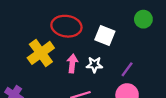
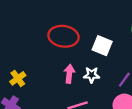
yellow cross: (41, 53) -> (18, 78), moved, size x0.6

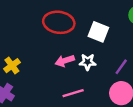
pink arrow: (69, 74) -> (65, 61), turned -114

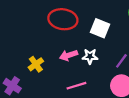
yellow cross: (12, 66) -> (36, 64), moved

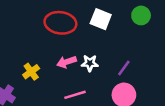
white square: (100, 28) -> (101, 19), moved

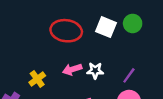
green circle: (141, 15) -> (133, 23), moved

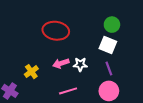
white square: (106, 27) -> (108, 45), moved
purple line: (129, 75) -> (109, 68), turned -56

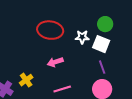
white star: (80, 64) -> (82, 37), moved
yellow cross: (31, 72) -> (26, 80), moved

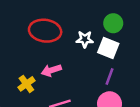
purple line: (102, 67) -> (110, 77), turned 40
yellow cross: (26, 80) -> (26, 84), moved

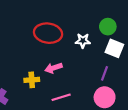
white square: (108, 48) -> (114, 48), moved
yellow cross: (26, 84) -> (32, 80), turned 32

